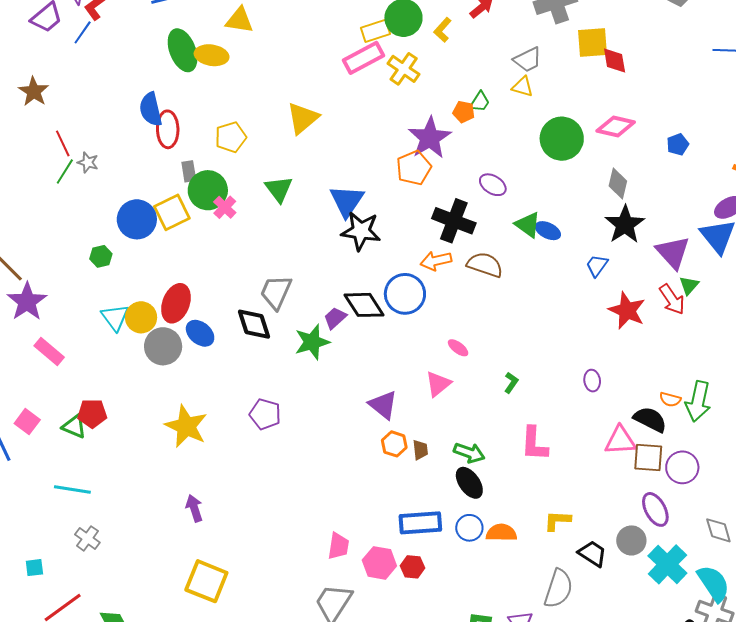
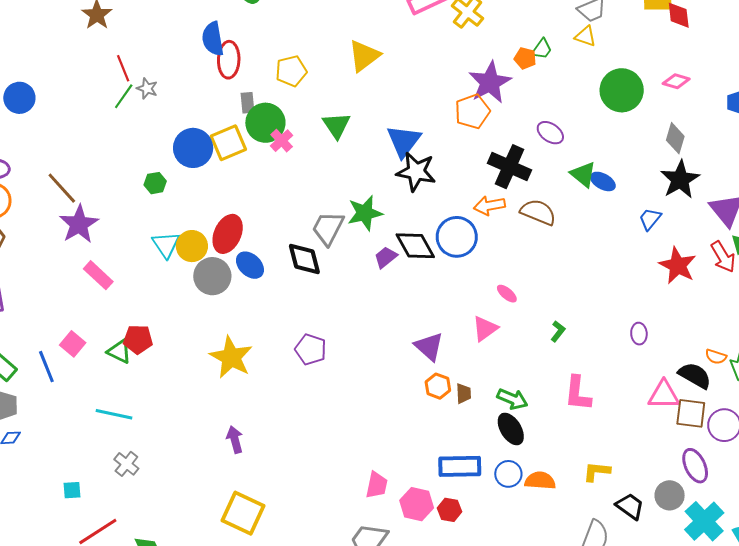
pink diamond: (616, 127) -> (676, 81), size x0.7
green star: (312, 342) -> (365, 213), moved

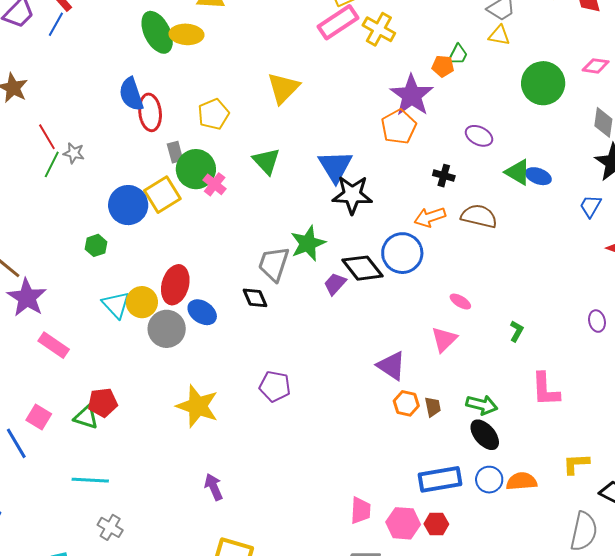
black cross: (510, 167) -> (444, 176), size x0.5
black diamond: (304, 259) -> (255, 298), size x0.7

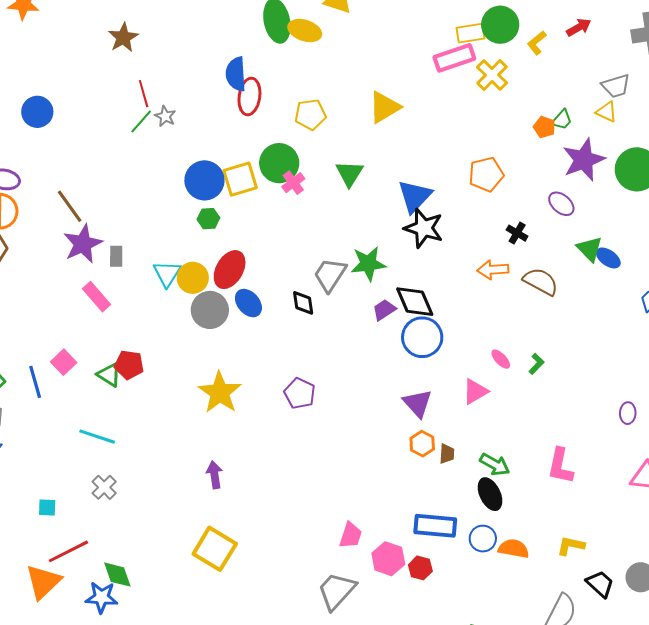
purple star: (412, 95) -> (584, 160), moved
gray rectangle: (175, 152) -> (116, 256), moved
green hexagon: (96, 245) -> (208, 219), moved
blue circle: (402, 253) -> (422, 337), moved
green L-shape: (517, 331) -> (536, 364), moved

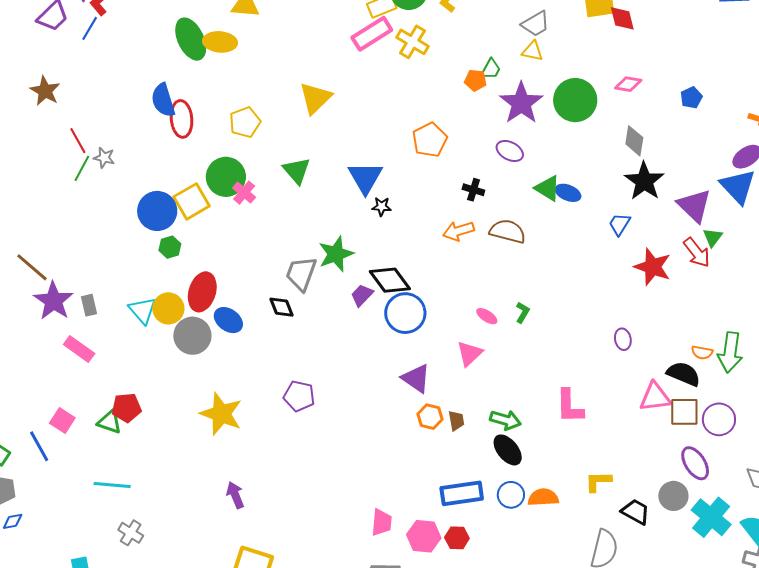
black star: (424, 228) -> (381, 207), size x0.5

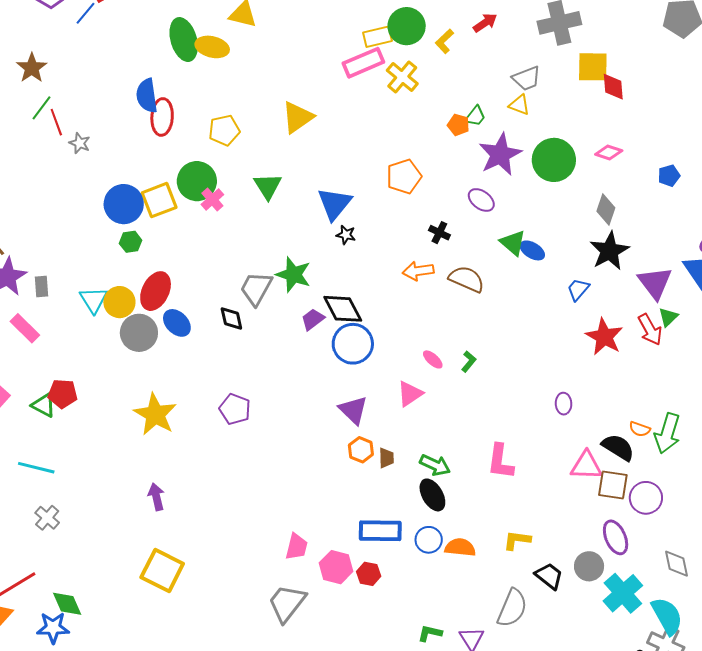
green line: (82, 168) -> (41, 108), moved
green star: (336, 254) -> (293, 275), turned 30

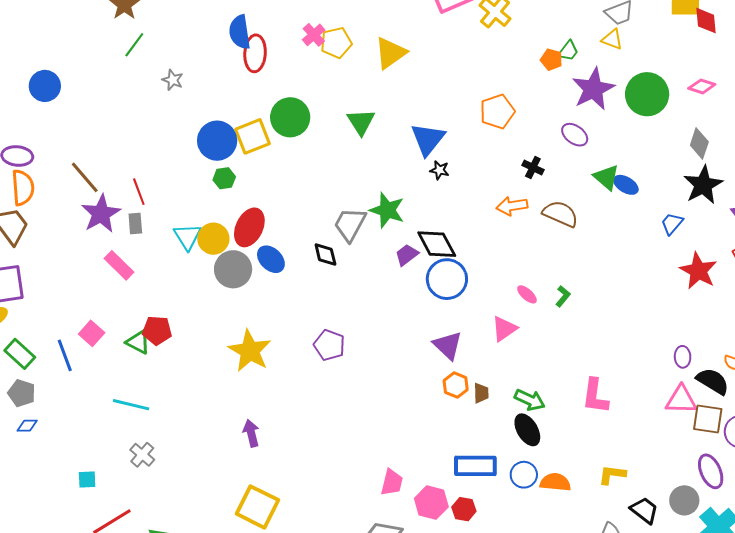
red line: (56, 122) -> (139, 192), moved
yellow pentagon: (224, 130) -> (336, 43), moved
pink cross: (212, 199) -> (314, 35), moved
purple ellipse: (564, 404) -> (683, 357), moved

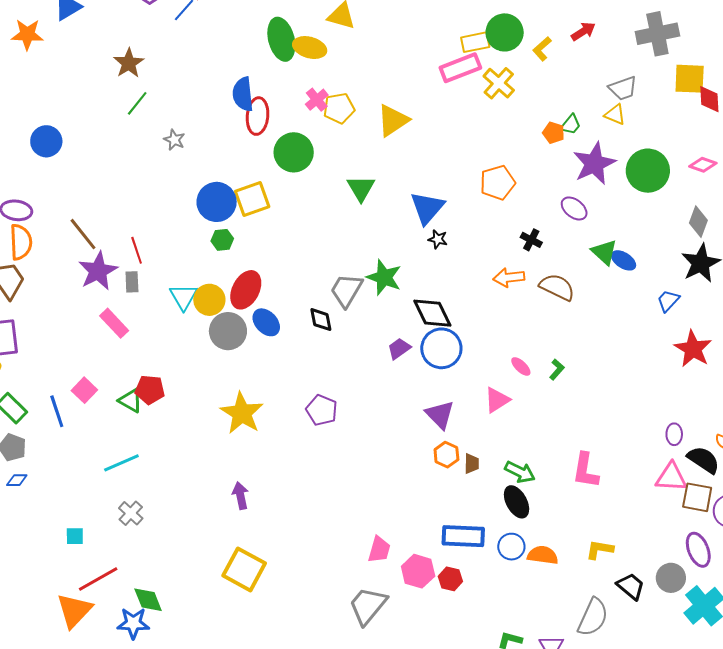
green circle: (290, 117) -> (294, 152), moved
purple trapezoid: (407, 255) -> (399, 349), moved
cyan line: (131, 405) -> (121, 463), turned -39

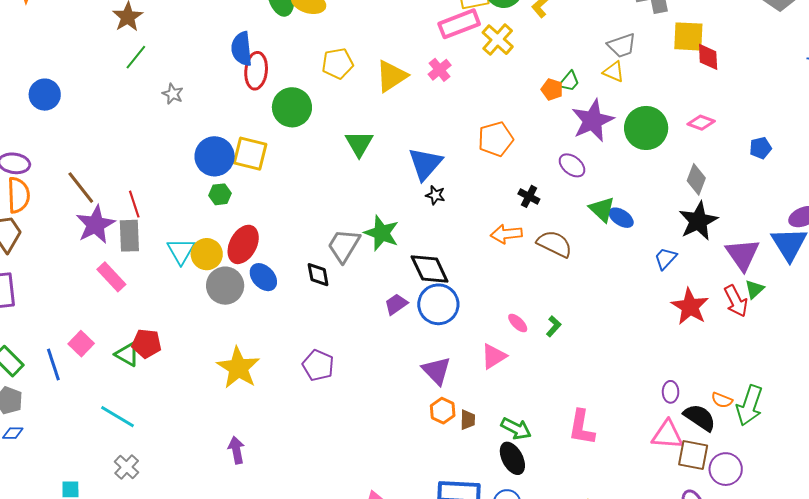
pink cross: (317, 100) -> (440, 70), moved
yellow square: (252, 199) -> (250, 154), turned 33
gray rectangle: (132, 282) -> (129, 236), size x1.5
cyan line: (121, 463) -> (118, 417), turned 54

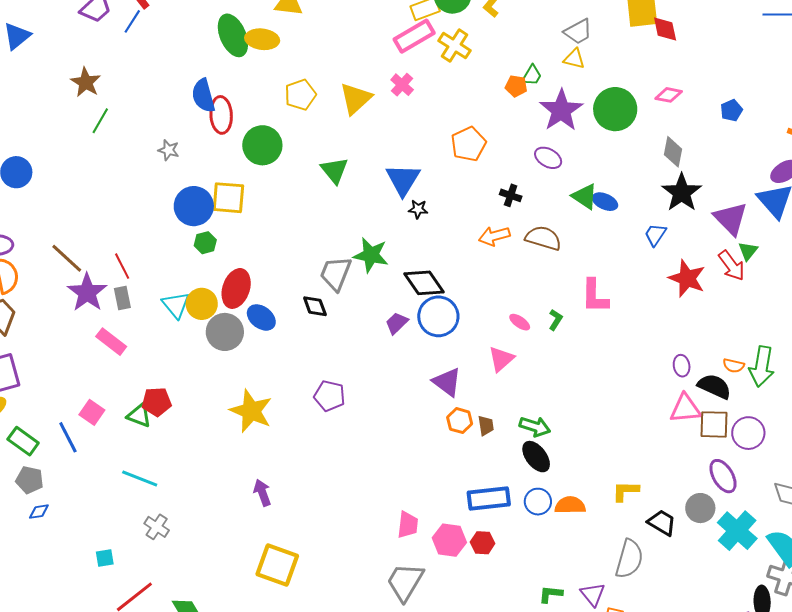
gray star: (173, 94) -> (168, 150), moved
gray rectangle: (129, 236) -> (122, 298), size x0.7
pink L-shape: (582, 427) -> (595, 296), moved

